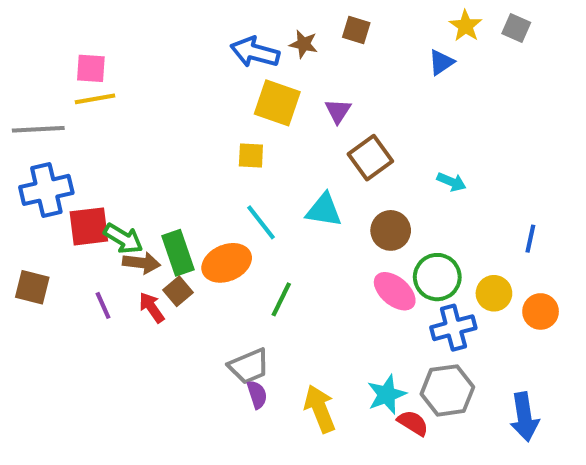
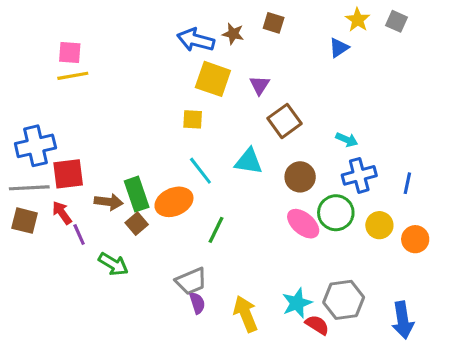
gray line: (38, 129) -> (29, 188), moved
green arrow: (123, 239) -> (113, 264), moved
red arrow: (152, 307) -> (62, 213), moved
blue cross: (453, 328) -> (359, 175), moved

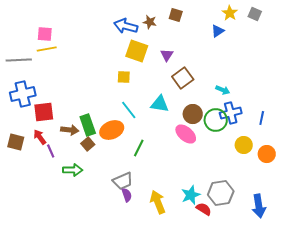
gray line: (29, 188) -> (19, 60), moved
green circle: (336, 213) -> (216, 120), moved
pink ellipse: (303, 224) -> (186, 134), moved
green arrow: (113, 264) -> (73, 170), turned -30

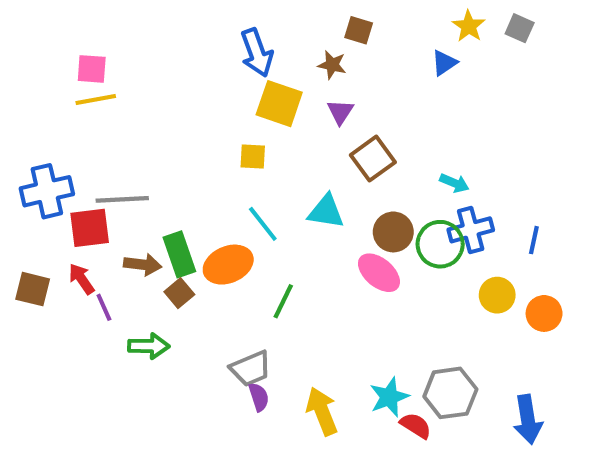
brown star: (150, 22) -> (332, 65), moved
blue arrow: (126, 26) -> (257, 53), turned -125
gray line: (19, 60) -> (122, 199), moved

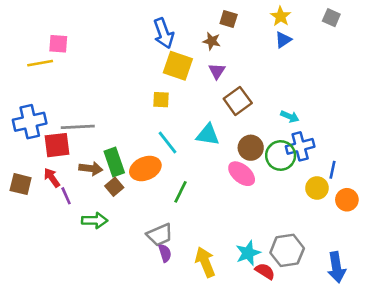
yellow star: (469, 26) -> (281, 16), moved
yellow line: (96, 100) -> (40, 63), moved
blue line: (534, 240) -> (333, 170), moved

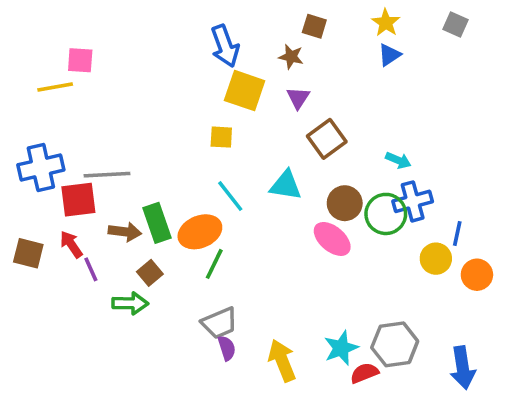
brown square: (114, 187) -> (150, 273), moved
green line: (180, 192) -> (214, 264), moved
red semicircle: (265, 271) -> (364, 373), turned -54

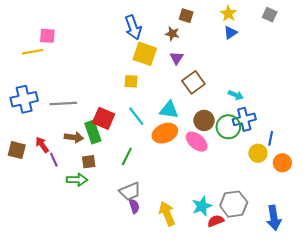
red square: (78, 200) -> (104, 118), moved, turned 30
orange ellipse: (200, 232) -> (165, 133), moved
brown square: (150, 273) -> (89, 162), turned 32

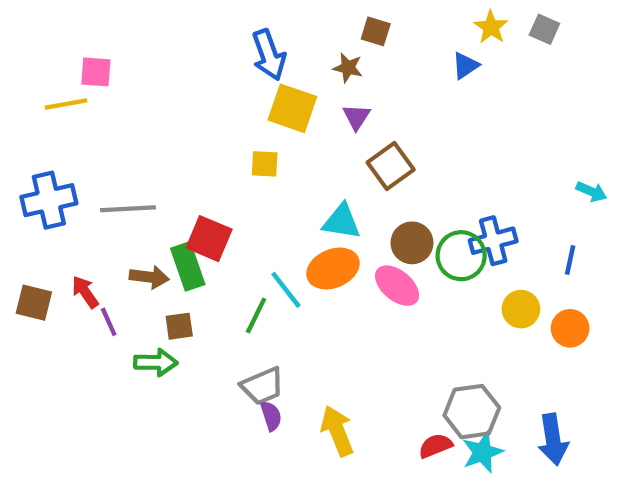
yellow star: (228, 14) -> (491, 27), moved
cyan arrow: (236, 95) -> (591, 192), moved
cyan line: (136, 116) -> (286, 290), moved
blue line: (271, 138) -> (570, 260), moved
cyan star: (202, 206) -> (482, 452), moved

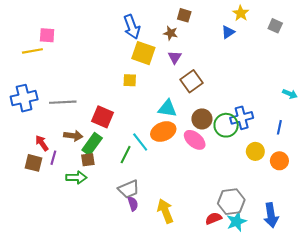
gray square: (544, 29) -> (275, 26), moved
green rectangle: (188, 266) -> (92, 144), moved, turned 55
brown square: (34, 303) -> (33, 163), moved
purple line: (109, 322) -> (53, 158), turned 40

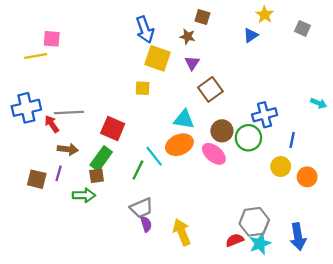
blue cross: (242, 118) -> (265, 115), moved
blue line: (279, 127) -> (292, 140), moved
brown arrow: (73, 136) -> (68, 149), moved
red arrow: (42, 143) -> (52, 124), moved

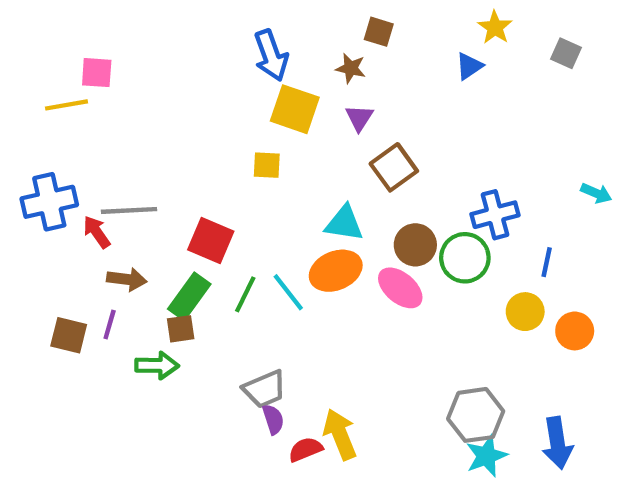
green line: (138, 170) -> (245, 294), moved
red semicircle: (235, 240) -> (306, 449), moved

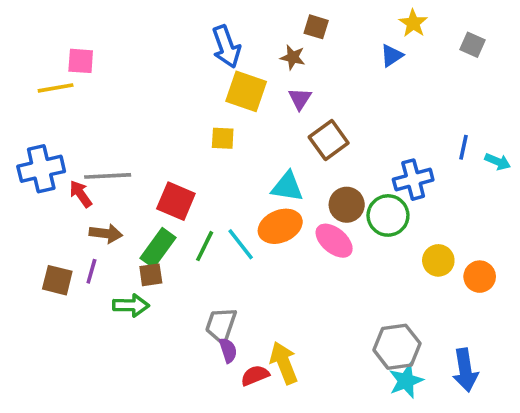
blue line: (547, 262) -> (463, 147), moved
gray trapezoid: (265, 389) -> (221, 325), turned 132

